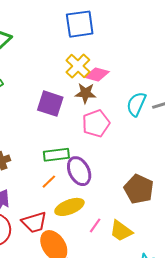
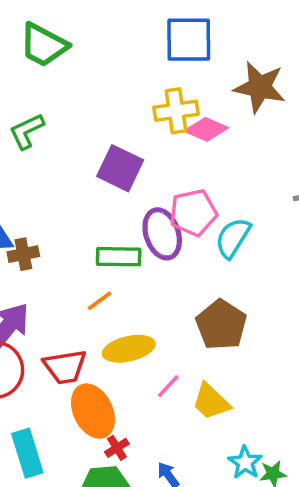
yellow cross: (78, 66) -> (176, 111), turned 30
brown star: (85, 93) -> (260, 87), moved, size x1.4
cyan semicircle: (136, 104) -> (233, 238), moved
purple ellipse: (79, 171) -> (162, 234), moved
brown pentagon: (139, 189) -> (221, 325), moved

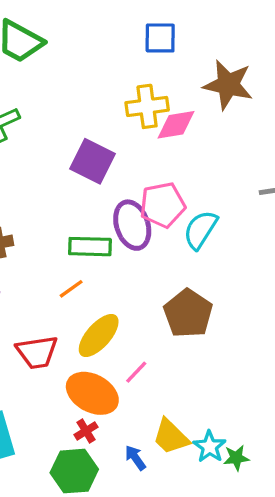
blue square: (189, 40) -> (160, 38), size x0.7
pink diamond: (206, 129) -> (176, 125), turned -33
yellow ellipse: (129, 349) -> (99, 335), turned -36
yellow trapezoid: (211, 402) -> (171, 437), moved
orange ellipse: (93, 411) -> (92, 393), moved, turned -36

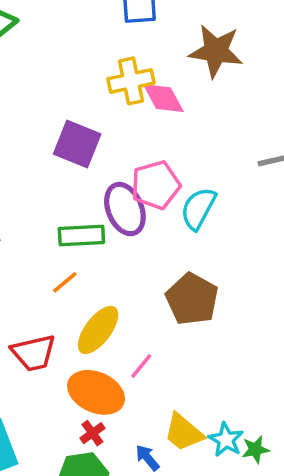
pink diamond: (176, 125) -> (163, 98), turned 75

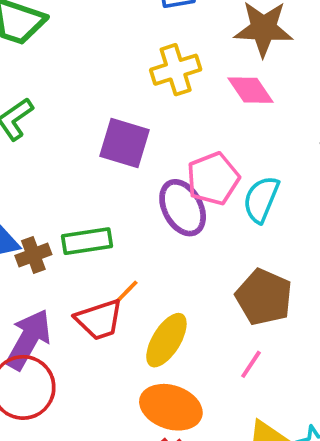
pink diamond: (163, 98) -> (251, 90), moved
green rectangle: (81, 236) -> (87, 241), moved
red trapezoid: (33, 353) -> (99, 320), moved
pink line: (141, 366) -> (251, 364), moved

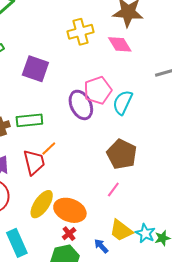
purple square: (124, 143) -> (35, 69), moved
red trapezoid: (99, 320) -> (34, 162), turned -88
yellow ellipse: (166, 340) -> (42, 204), moved

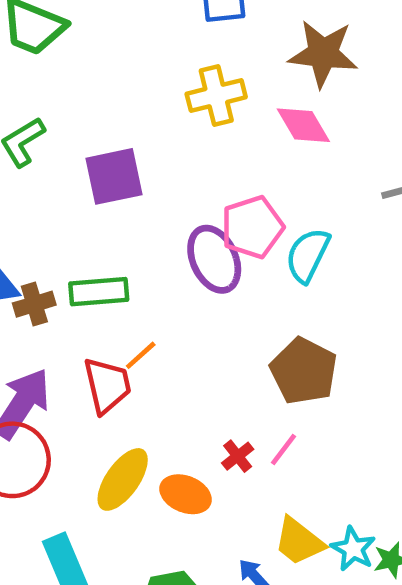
purple square: (35, 69) -> (114, 176), turned -32
orange ellipse: (70, 210) -> (186, 494), size x0.7
red cross: (69, 234) -> (238, 456), moved

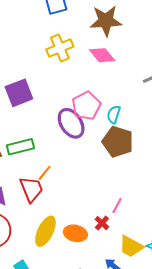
cyan semicircle: (308, 255) -> (114, 115), size x0.7
brown pentagon: (304, 371) -> (118, 142), moved
red cross: (238, 456) -> (102, 223), moved

